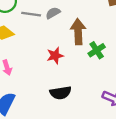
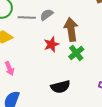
green cross: (97, 50) -> (76, 53), moved
red star: (55, 56) -> (51, 44), moved

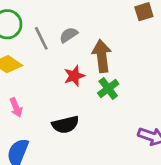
gray line: (27, 18) -> (41, 38), turned 60
black semicircle: (60, 87) -> (65, 125), moved

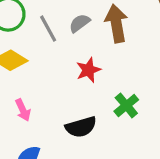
brown arrow: (102, 56) -> (116, 23), moved
green cross: (108, 89) -> (126, 105), moved

